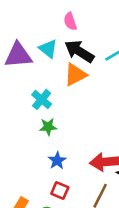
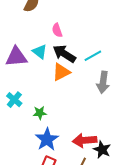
cyan cross: (42, 99) -> (14, 100), moved
blue star: (57, 161) -> (47, 139), size x1.6

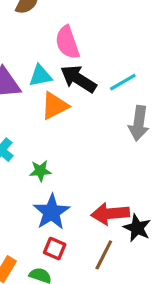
pink semicircle: (57, 30) -> (67, 42), size x1.5
cyan triangle: (40, 52) -> (40, 76), turned -49
orange triangle: (61, 72) -> (55, 106), moved

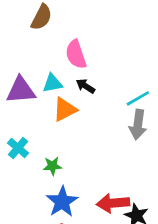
black arrow: (78, 79) -> (85, 86), size x0.6
cyan line: (123, 82) -> (138, 98), moved

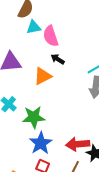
cyan triangle: (52, 83) -> (34, 27), moved
green star: (52, 166) -> (34, 117), size x1.6

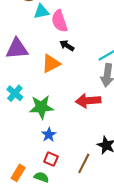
blue star: (41, 143) -> (49, 135), size x0.6
red arrow: (78, 144) -> (88, 101), moved

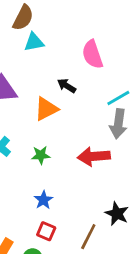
pink semicircle: (59, 21) -> (92, 54), moved
green star: (41, 107) -> (41, 155), moved, size x0.6

